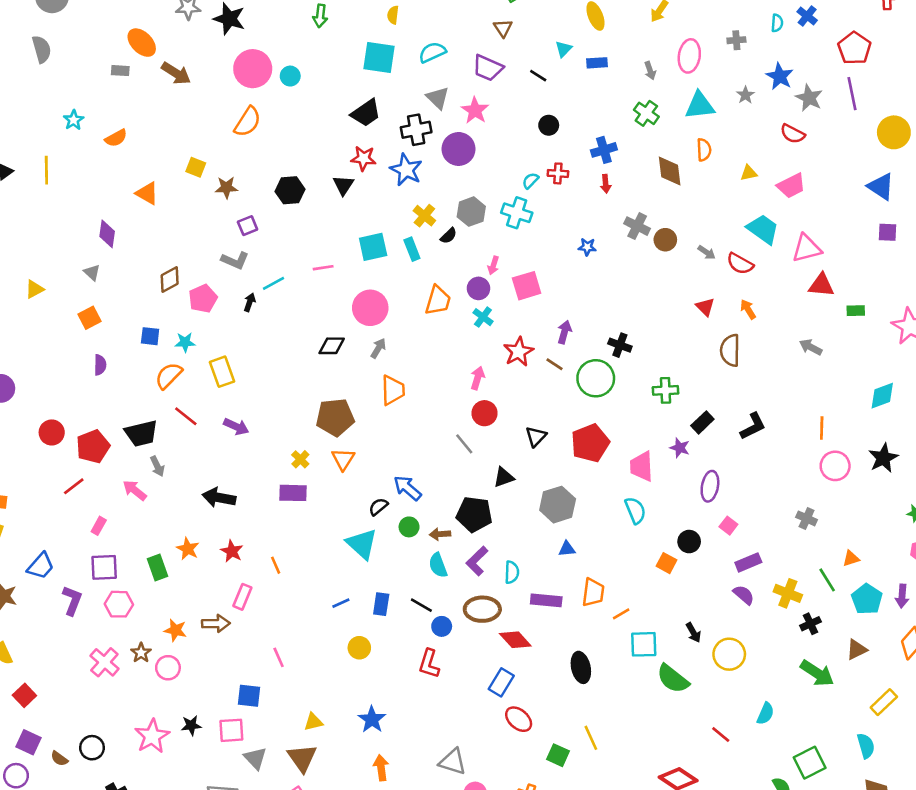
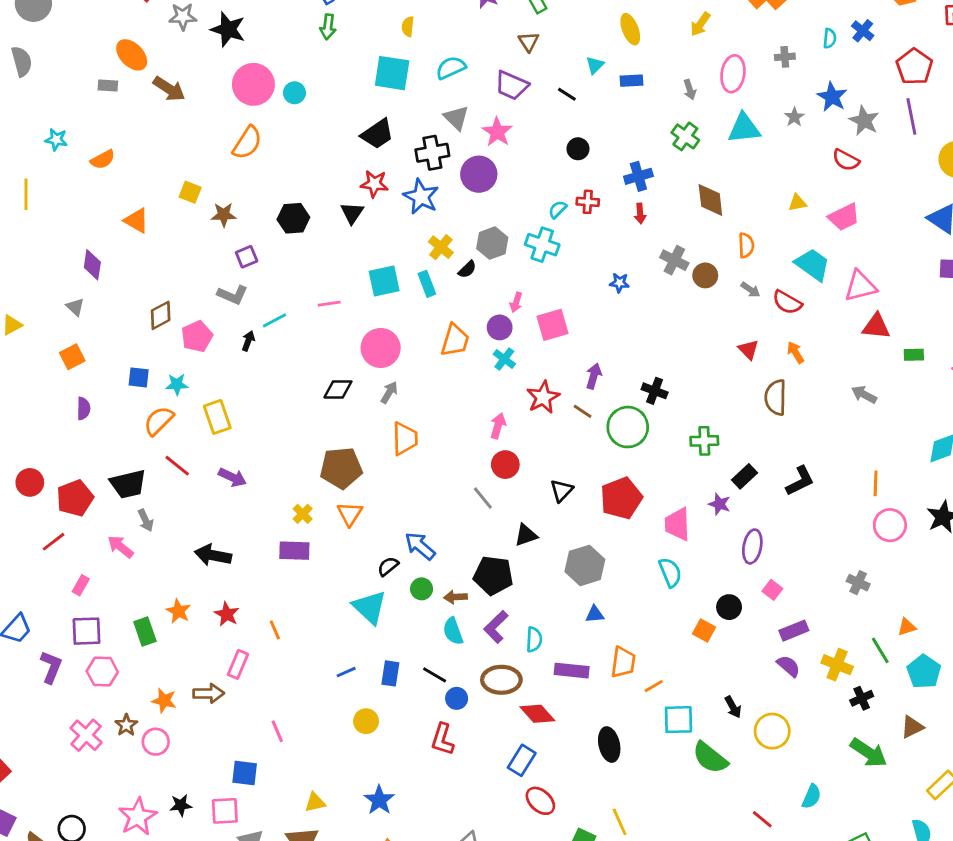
cyan star: (74, 120) -> (56, 140), turned -30
orange semicircle: (704, 150) -> (746, 245), moved

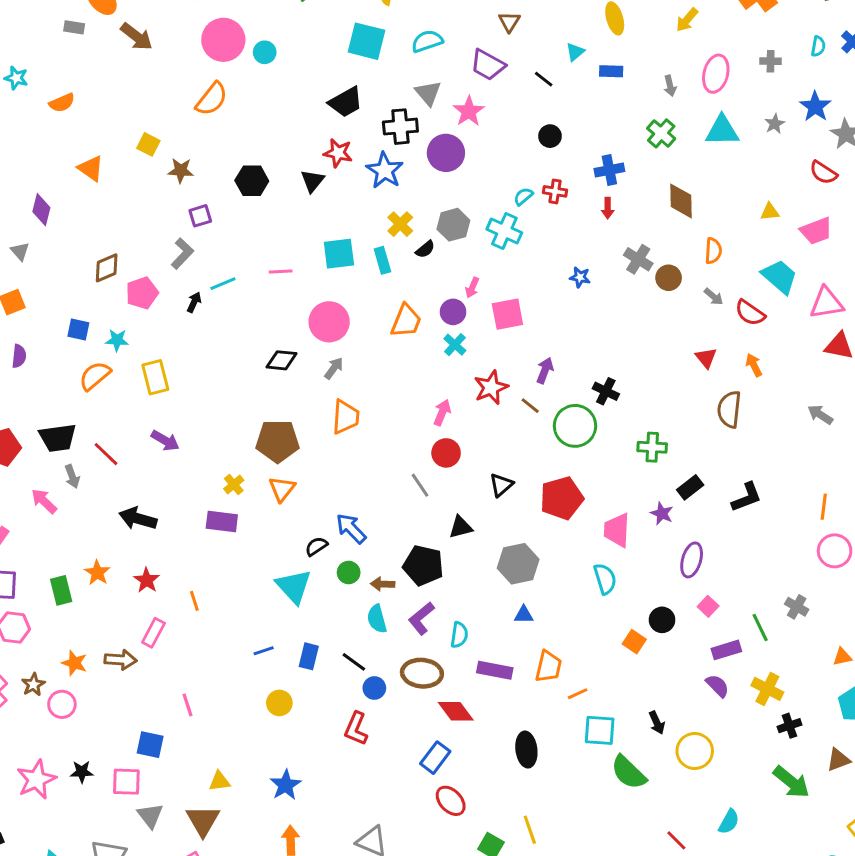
gray L-shape: (233, 295) -> (182, 254), turned -76
red line: (177, 466) -> (106, 454), moved
green line: (880, 650) -> (760, 627), moved

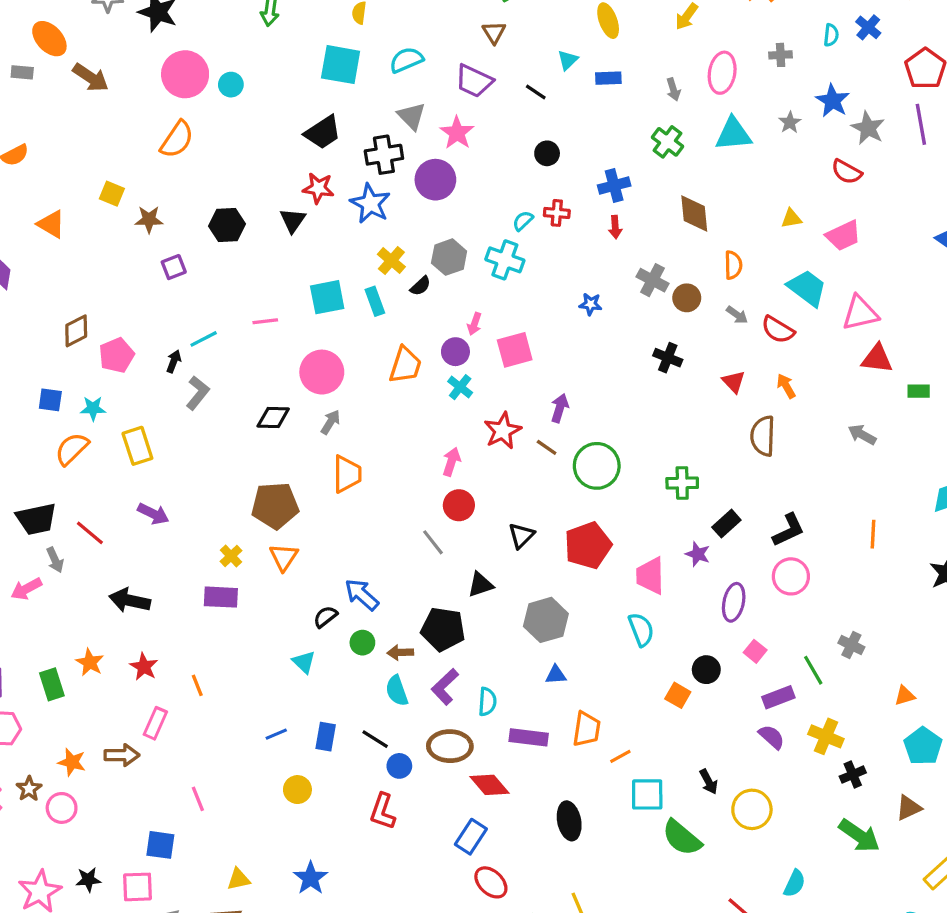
gray L-shape: (182, 254) -> (198, 393), moved
black cross: (606, 391) -> (668, 358), moved
pink arrow: (44, 501) -> (26, 589), turned -68
pink circle: (835, 551) -> (791, 576), moved
cyan triangle: (294, 586) -> (304, 662), size x0.6

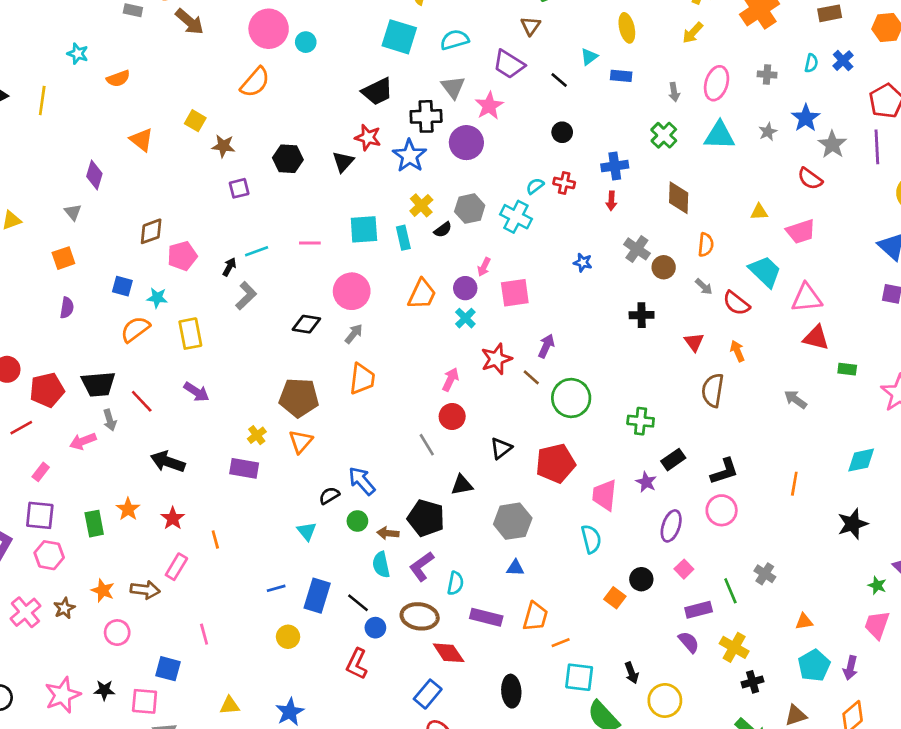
black cross: (668, 358) -> (642, 315), turned -30
blue rectangle: (326, 737) -> (317, 596), size x1.4
pink circle: (62, 808) -> (117, 633), moved

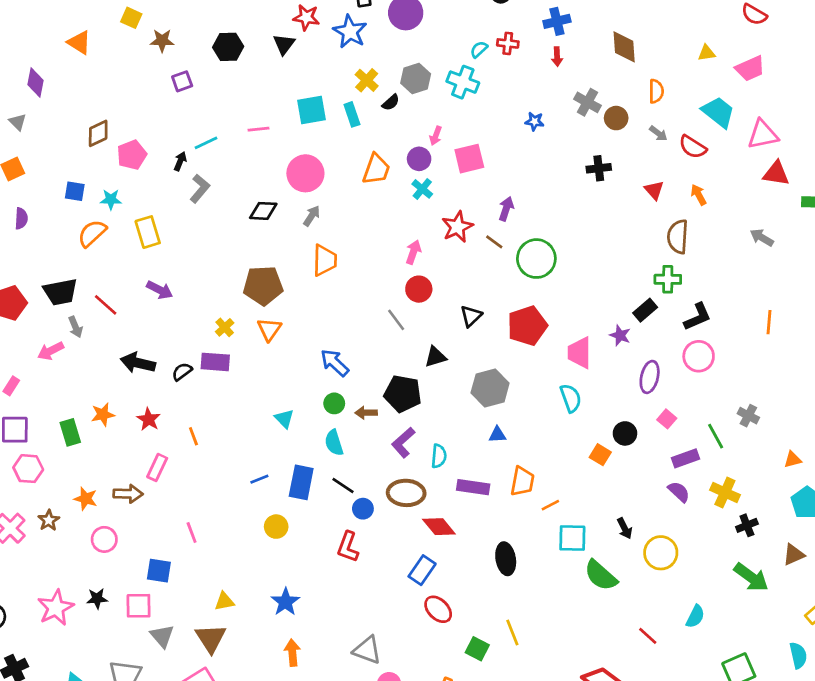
green cross: (641, 421) -> (668, 279), moved
black semicircle: (329, 496) -> (182, 372), moved
orange star: (128, 509) -> (103, 415), turned 30
cyan semicircle: (381, 565) -> (334, 443), moved

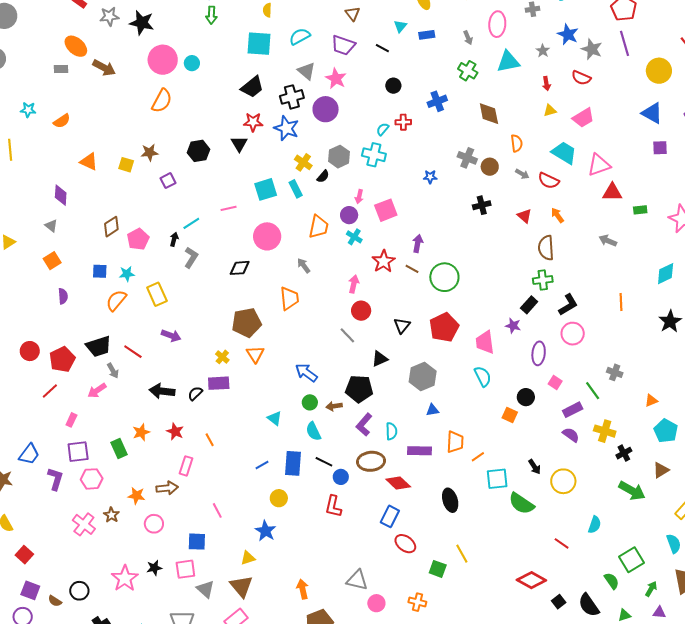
yellow square: (131, 18) -> (126, 165), moved
red arrow: (557, 57) -> (546, 84), moved
gray arrow: (312, 216) -> (304, 266), moved, turned -63
blue star: (285, 602) -> (265, 531), moved

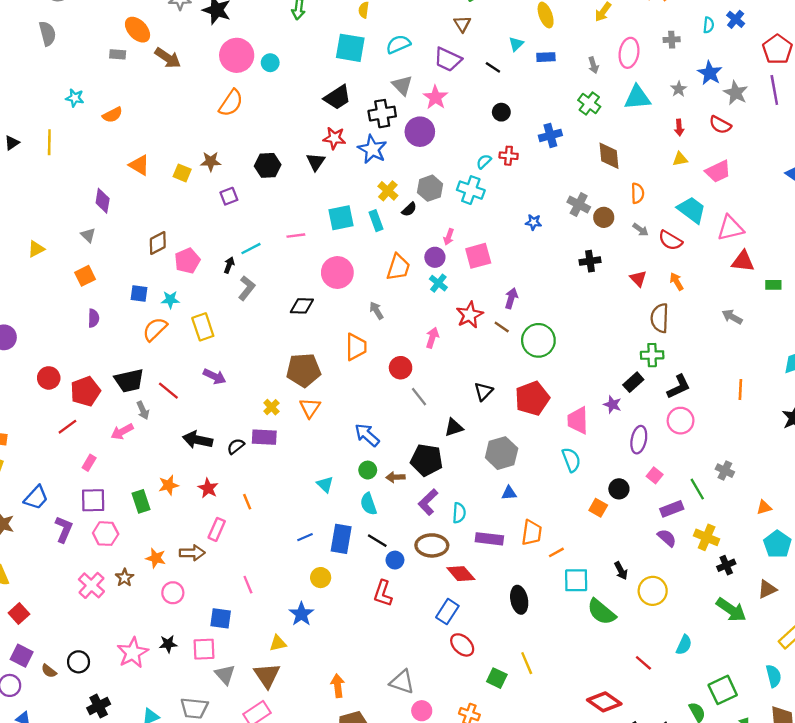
red circle: (361, 311) -> (401, 368), moved

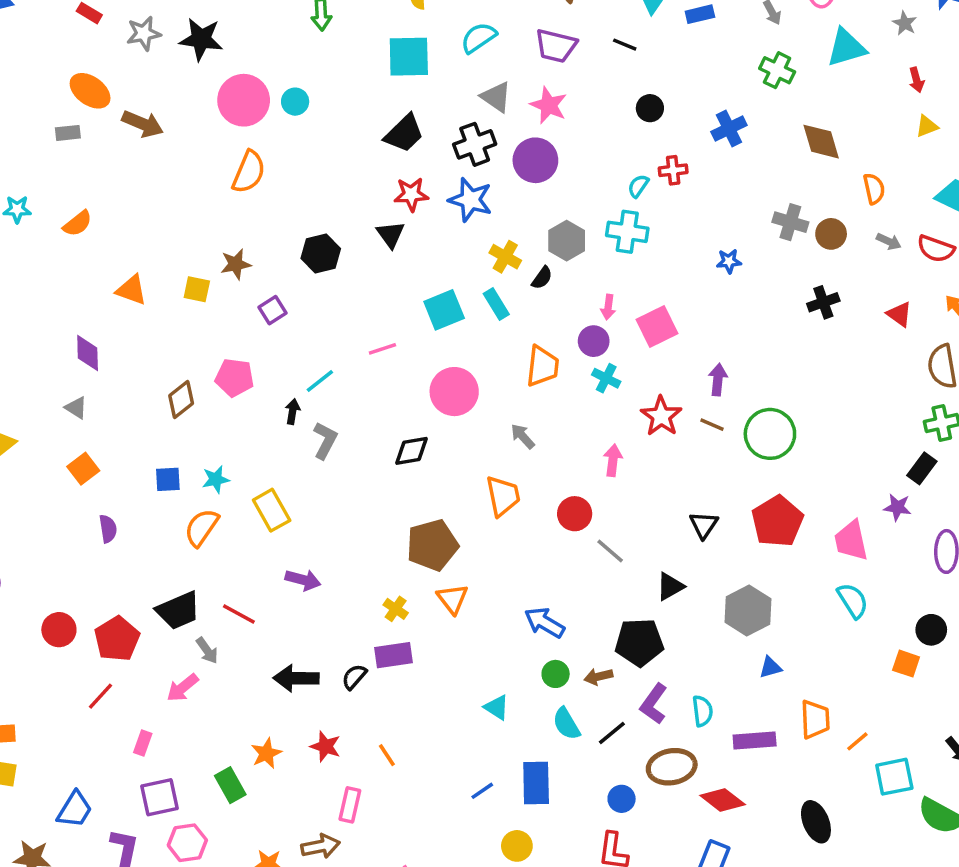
pink pentagon: (187, 261) -> (234, 378), moved, turned -30
black line: (377, 541) -> (612, 733), moved, turned -60

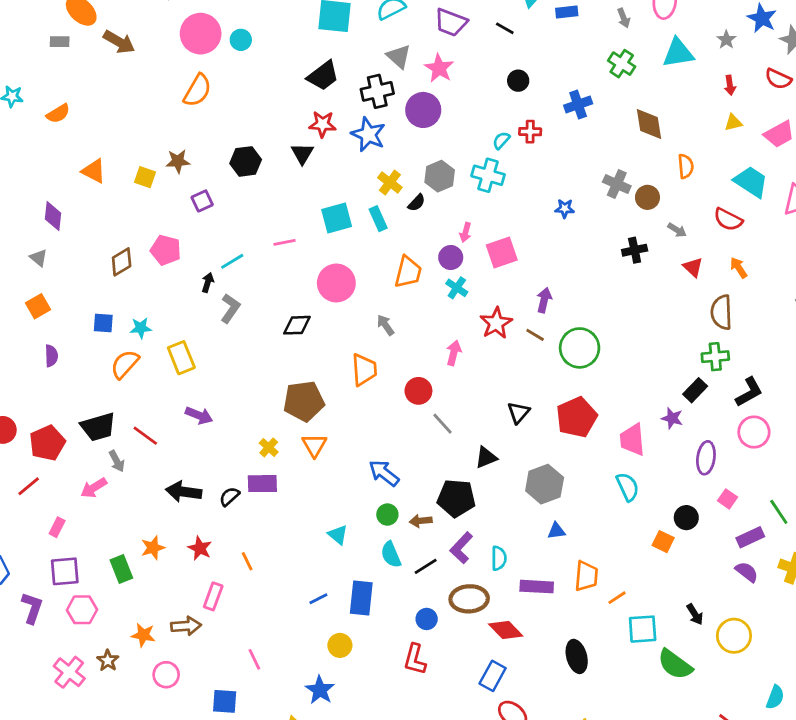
gray arrow: (889, 241) -> (677, 230), moved

